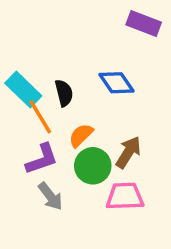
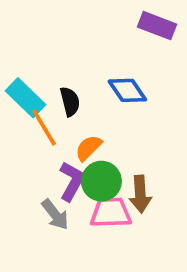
brown arrow: (128, 152) -> (140, 194), moved, turned 144
purple L-shape: (42, 159) -> (72, 181), moved, turned -42
pink trapezoid: (125, 196) -> (111, 213), moved

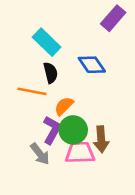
purple rectangle: (157, 26) -> (113, 18), turned -70
cyan rectangle: (25, 98) -> (47, 42), moved
orange line: (44, 127) -> (32, 91), turned -48

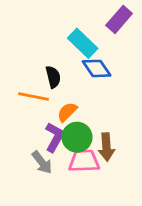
cyan rectangle: (47, 42) -> (83, 43), moved

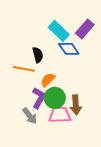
purple rectangle: (119, 19) -> (85, 29), moved

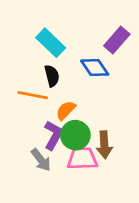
cyan rectangle: (59, 31) -> (51, 43), moved

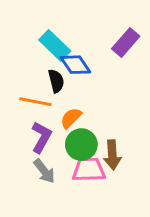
blue diamond: (95, 68) -> (75, 65), moved
purple L-shape: (53, 135) -> (41, 137), moved

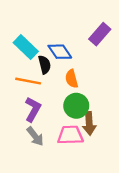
cyan rectangle: (55, 45) -> (26, 47), moved
orange semicircle: (71, 118) -> (72, 79), moved, turned -60
green circle: (81, 145) -> (76, 106), moved

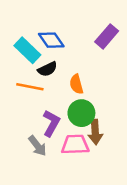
blue diamond: (60, 52) -> (51, 40), moved
black semicircle: (45, 65) -> (47, 69), turned 78
purple L-shape: (33, 109) -> (51, 123), moved

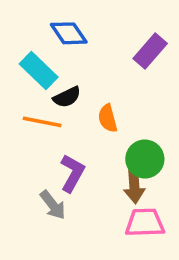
blue diamond: (51, 40) -> (69, 33), moved
green circle: (81, 113) -> (145, 159), moved
pink trapezoid: (75, 145) -> (145, 223), moved

